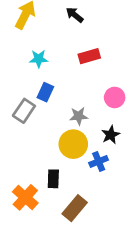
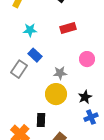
blue rectangle: (45, 92) -> (35, 55), turned -72
black star: (111, 135) -> (85, 97), moved
blue cross: (99, 161) -> (91, 117), moved

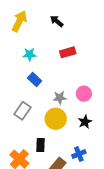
pink circle: (87, 59) -> (84, 94), moved
gray rectangle: (19, 69) -> (22, 111), moved
blue cross: (91, 117) -> (79, 154), moved

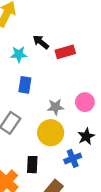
black arrow: (57, 21) -> (41, 42), moved
blue rectangle: (35, 80) -> (25, 85), turned 56
blue cross: (79, 154) -> (73, 158), moved

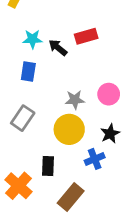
black arrow: (41, 42) -> (58, 48), moved
blue rectangle: (25, 85) -> (28, 72), moved

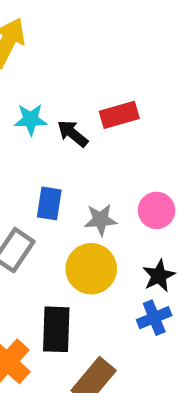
blue rectangle: (28, 72) -> (49, 203), moved
blue cross: (95, 159) -> (154, 318), moved
black rectangle: (48, 166) -> (56, 329), size x1.4

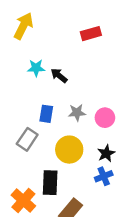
red rectangle: (119, 115) -> (91, 34), moved
gray star: (101, 220) -> (77, 113), moved

